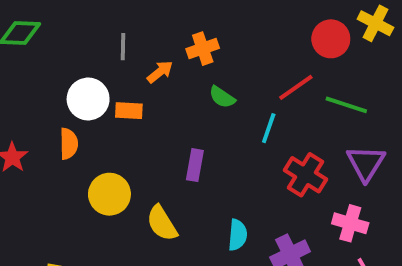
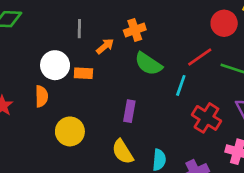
green semicircle: (222, 97) -> (148, 64), size x1.5
yellow semicircle: (162, 223) -> (123, 152), moved

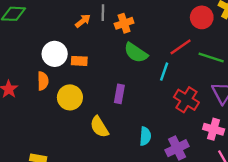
gray line: (79, 29) -> (103, 13), moved
orange arrow: (105, 46) -> (83, 21), moved
yellow circle: (70, 131) -> (70, 97), moved
yellow semicircle: (123, 152) -> (99, 127), moved

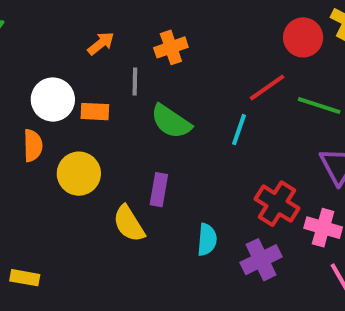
gray line: (103, 13) -> (135, 81), moved
green semicircle: (136, 53) -> (171, 122), moved
purple rectangle: (119, 94) -> (159, 190), moved
red cross: (186, 100) -> (277, 204), moved

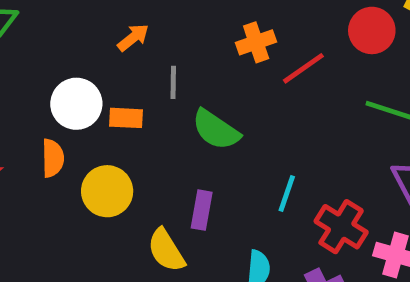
orange cross: (171, 47) -> (256, 42), moved
red line: (267, 87) -> (303, 68), moved
cyan line: (239, 130) -> (287, 194), moved

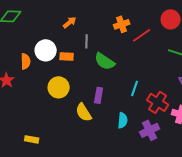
orange semicircle: (53, 158) -> (26, 61), moved

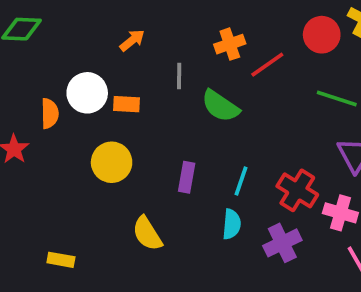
gray line: (87, 41) -> (179, 76), moved
green semicircle: (105, 61) -> (220, 106), moved
cyan line: (135, 88) -> (241, 181), moved
yellow semicircle: (84, 112) -> (147, 234), moved

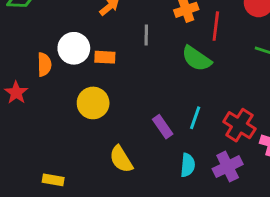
red line: (267, 65) -> (216, 26), turned -48
green semicircle: (220, 106) -> (197, 59), moved
purple rectangle: (187, 177) -> (163, 127), moved, turned -45
cyan semicircle: (232, 224) -> (188, 165), moved

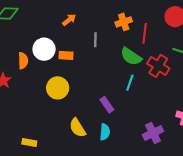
cyan line: (195, 118) -> (130, 83), moved
red cross: (239, 125) -> (158, 66), moved
cyan semicircle: (188, 165) -> (105, 132), moved

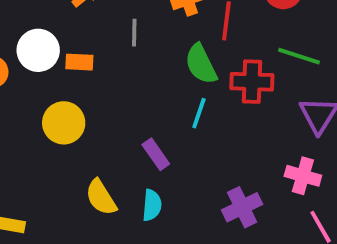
green semicircle: (131, 56) -> (201, 64), turned 30
red cross: (158, 66) -> (252, 82), turned -30

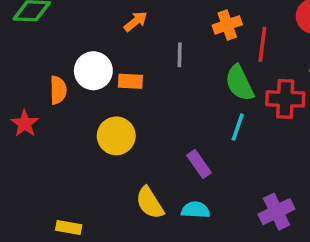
cyan semicircle: (152, 205) -> (195, 210), turned -92

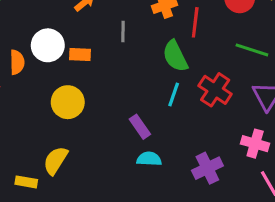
red cross: (285, 99) -> (215, 90), moved, turned 32
yellow semicircle: (150, 203) -> (55, 160), moved, turned 64
cyan semicircle: (195, 210) -> (149, 159), moved

